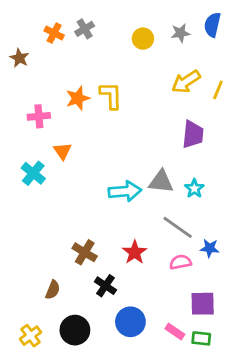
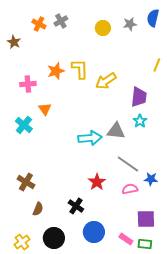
yellow arrow: (186, 82) -> (106, 81), moved
cyan star: (194, 188) -> (140, 121), moved
brown cross: (85, 252) -> (26, 182), moved

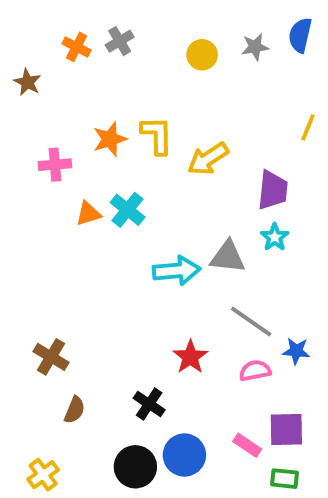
orange triangle: (45, 109) -> (88, 214), turned 48
cyan cross: (24, 125) -> (128, 210), moved
black circle: (54, 238) -> (135, 467), moved
pink rectangle: (126, 239) -> (247, 445), moved

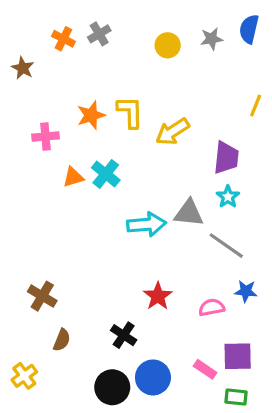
gray line: (251, 322) -> (226, 246), moved
yellow cross: (43, 475) -> (24, 376), moved

